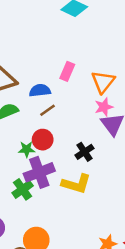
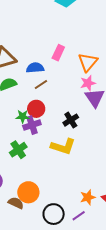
purple cross: (39, 172) -> (32, 125), moved, size x0.7

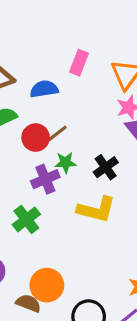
brown line: (41, 85) -> (57, 133), moved
red circle: (36, 109) -> (36, 138), moved
green star: (23, 116) -> (66, 162), moved

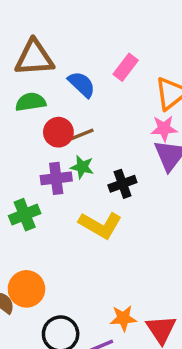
blue semicircle: (44, 89) -> (82, 84), turned 36

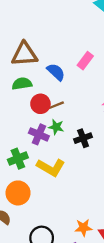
purple cross: (56, 178) -> (39, 134), turned 30
yellow L-shape: (100, 225) -> (51, 167), moved
orange circle: (26, 289) -> (18, 193), moved

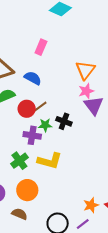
pink rectangle: (85, 61) -> (41, 47), moved
black cross: (83, 138) -> (64, 121), moved, turned -35

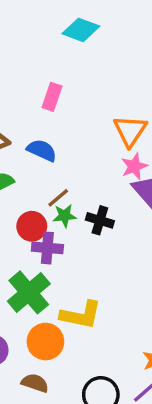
red circle: (27, 109) -> (32, 226), moved
green star: (45, 125) -> (65, 216), moved
green cross: (19, 161) -> (29, 292), size x1.4
yellow L-shape: (50, 161) -> (81, 315), moved

